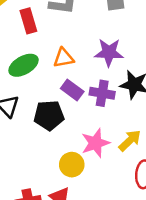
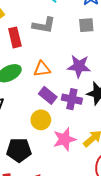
black pentagon: (49, 115) -> (19, 150), moved
yellow circle: (72, 165) -> (41, 120), moved

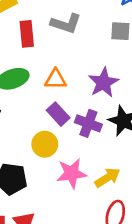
purple star: (79, 66) -> (103, 83), turned 30

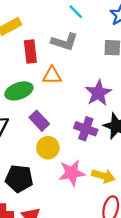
orange triangle: (56, 79) -> (52, 75), moved
purple rectangle: (58, 114) -> (39, 121), moved
yellow arrow: (107, 178) -> (103, 176), turned 50

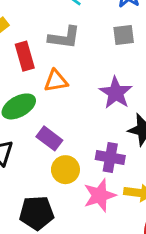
purple cross: (86, 129) -> (110, 158), moved

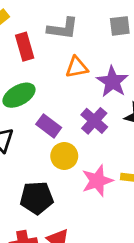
orange triangle: (56, 81) -> (77, 67), moved
purple cross: (110, 158) -> (94, 121), moved, turned 32

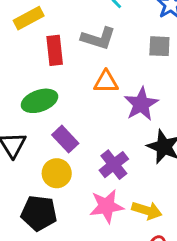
purple cross: (94, 121) -> (114, 165), moved
yellow circle: (64, 156) -> (57, 173), moved

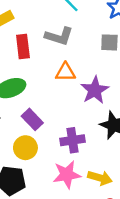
purple cross: (114, 165) -> (73, 140), turned 30

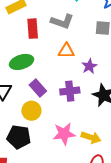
purple star: (95, 90) -> (89, 66), size x0.7
purple cross: (73, 140) -> (70, 91), moved

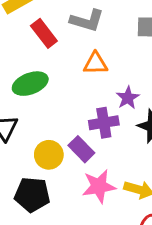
red rectangle: (33, 29) -> (44, 33), turned -30
purple star: (89, 66) -> (128, 98), moved
purple rectangle: (38, 88) -> (81, 149), moved

